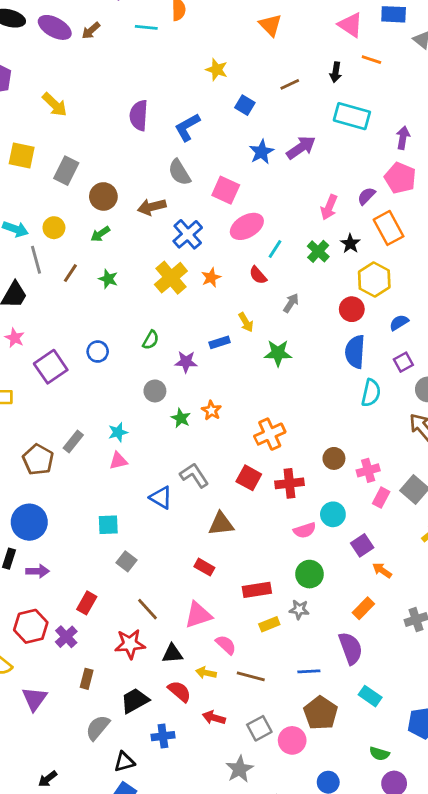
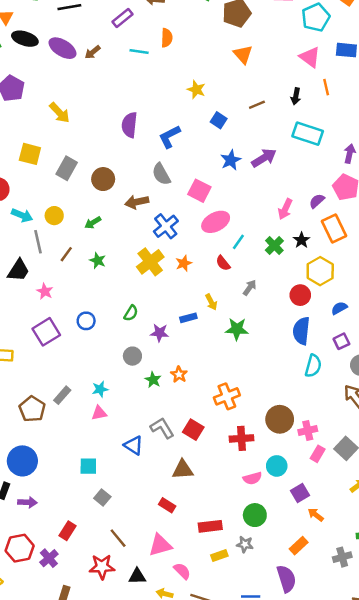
orange line: (371, 60) -> (326, 87), turned 56
brown circle: (103, 196) -> (103, 179), moved
pink star: (15, 338) -> (45, 291), moved
brown circle: (334, 458) -> (280, 419), size x1.5
red square: (249, 478) -> (193, 430), moved

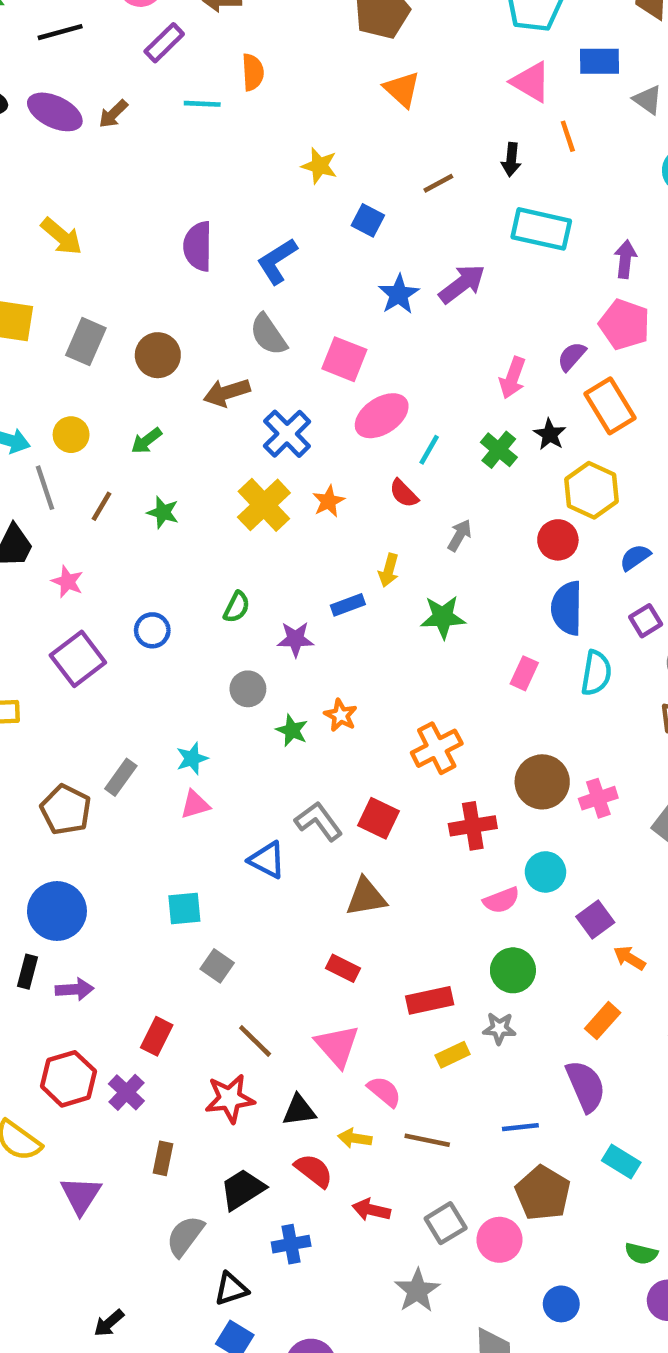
yellow arrow: (211, 302) -> (389, 570), turned 49
pink rectangle: (318, 454) -> (524, 673), moved
pink triangle: (160, 545) -> (337, 1046), turned -50

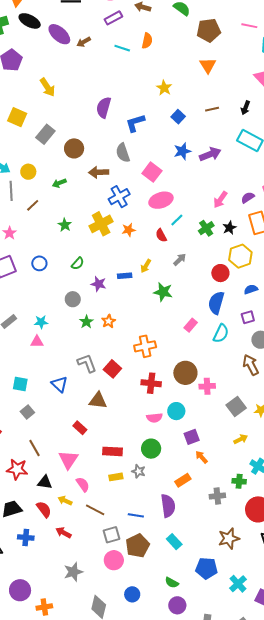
green star: (163, 512) -> (65, 225), moved
blue triangle: (267, 860) -> (59, 384), moved
gray square: (446, 1223) -> (112, 535), moved

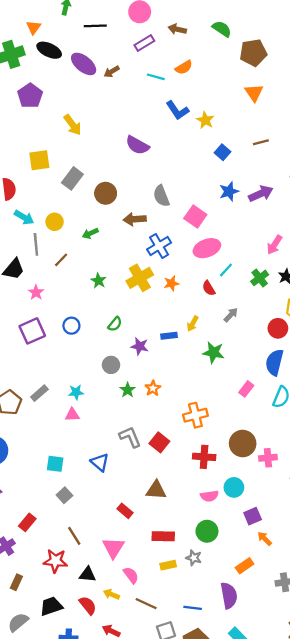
orange semicircle: (147, 41) -> (184, 67), turned 49
purple semicircle: (104, 107) -> (137, 145), turned -75
yellow square: (17, 117) -> (39, 160), turned -30
blue L-shape: (135, 123) -> (177, 110), moved, turned -105
brown triangle: (98, 401) -> (156, 490), moved

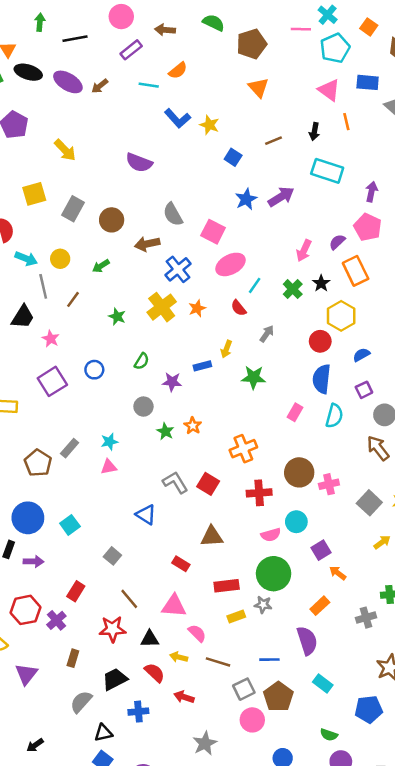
cyan square: (55, 464) -> (70, 525), moved, turned -36
green circle: (207, 531) -> (274, 574), size x1.4
pink triangle: (113, 548) -> (174, 606), turned -50

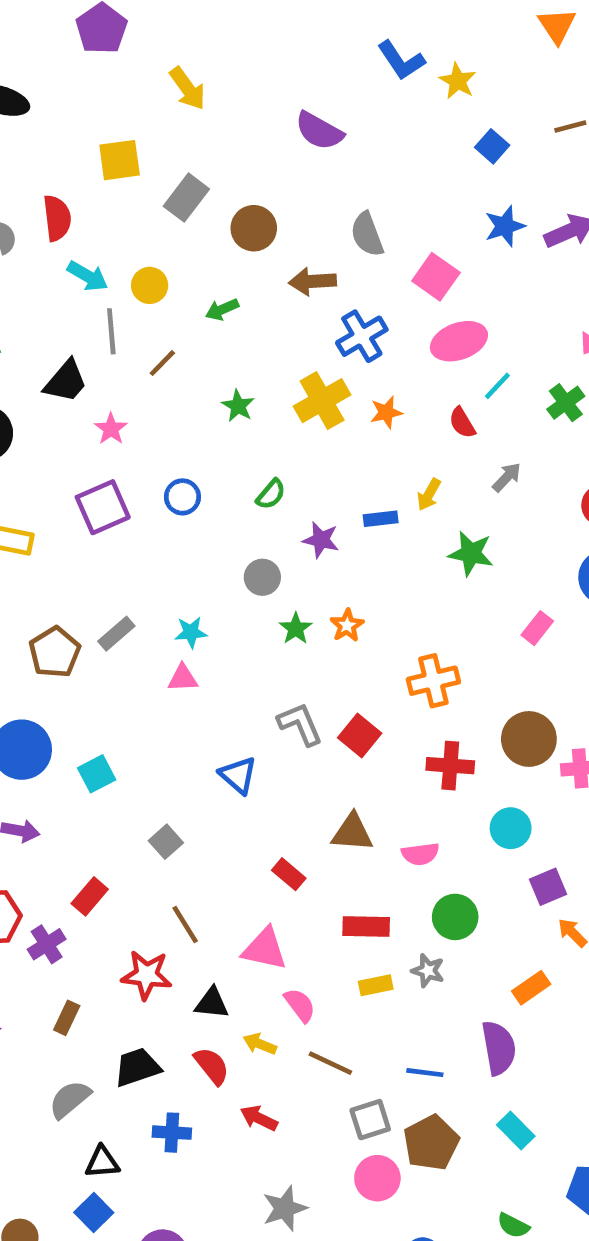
pink semicircle: (271, 535) -> (420, 854), moved
green circle: (274, 574) -> (455, 917), size x0.7

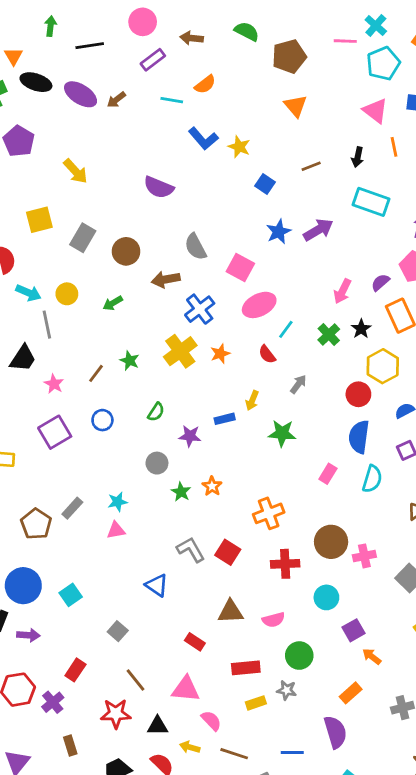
brown line: (162, 363) -> (96, 373), moved
brown rectangle: (67, 1018) -> (70, 745), turned -36

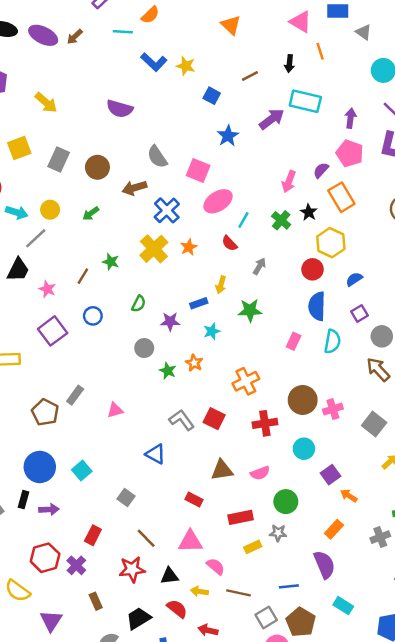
purple arrow: (318, 230) -> (272, 119), moved
gray line: (47, 325) -> (36, 238), turned 65
cyan star: (118, 502) -> (212, 331), moved

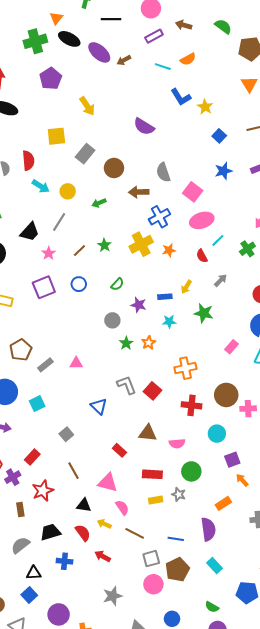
gray line: (36, 238) -> (59, 222), moved, turned -30
gray rectangle: (75, 395) -> (45, 365), moved
red star: (132, 569) -> (43, 491), moved, turned -30

